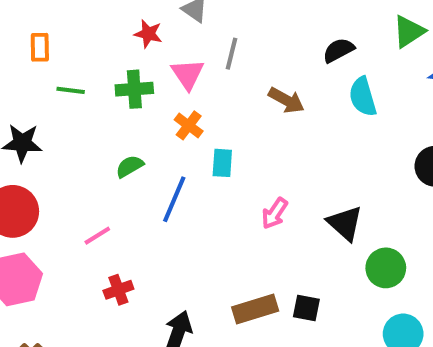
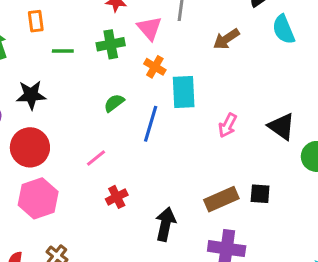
brown arrow: (286, 100) -> (226, 39), turned 124
cyan rectangle: (222, 163) -> (184, 92), size x1.5

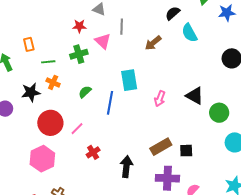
orange cross: (155, 67) -> (53, 82), moved
red circle: (30, 147) -> (50, 123), moved
black square: (260, 194) -> (186, 151), moved

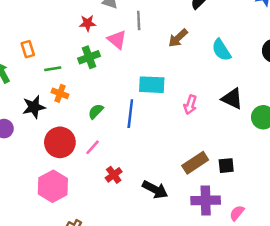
cyan semicircle: (189, 33) -> (221, 50), moved
cyan rectangle: (129, 80) -> (152, 85), turned -75
green semicircle: (85, 92) -> (96, 111), moved
black arrow: (126, 167) -> (155, 190), turned 115

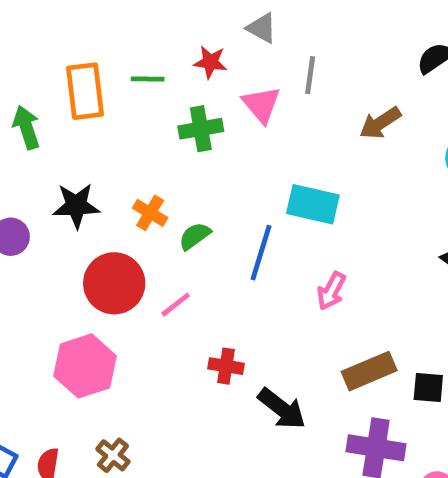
orange rectangle: (28, 49) -> (85, 91), size x1.6
green line: (53, 69) -> (148, 79), moved
orange cross: (60, 93) -> (150, 213), moved
pink arrow: (190, 105) -> (331, 291), moved
red cross: (114, 175) -> (226, 366), moved, turned 35

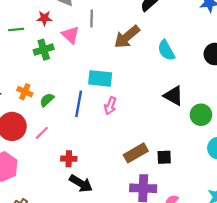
brown arrow: (380, 123) -> (127, 37), size x1.4
pink arrow: (331, 291) -> (110, 106), moved
black arrow: (282, 409) -> (81, 183), moved

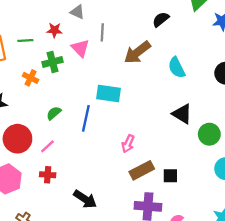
orange cross: (25, 92) -> (31, 78), moved
pink arrow: (110, 106) -> (128, 144), moved
red cross: (69, 159) -> (48, 175), moved

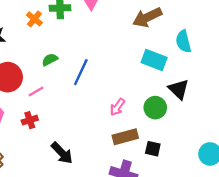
cyan rectangle: (109, 93) -> (154, 60), moved
green circle: (209, 134) -> (155, 108), moved
red cross: (48, 175) -> (30, 120), turned -35

